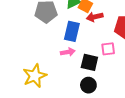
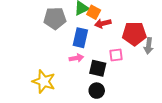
yellow star: (35, 76) -> (44, 81), turned -30

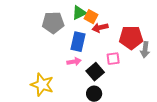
black square: (98, 68) -> (95, 72), turned 36

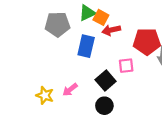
pink arrow: (74, 62) -> (70, 90), moved, turned 152
yellow star: (42, 85) -> (45, 95), size x0.7

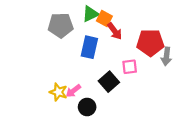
red arrow: (111, 30) -> (115, 31), turned -114
yellow star: (45, 95) -> (58, 92), moved
black circle: (104, 106) -> (87, 107), moved

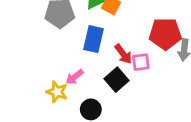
red arrow: (115, 31) -> (123, 54), moved
pink arrow: (73, 91) -> (75, 77), moved

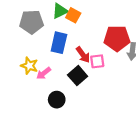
yellow star: (57, 92) -> (29, 66), moved

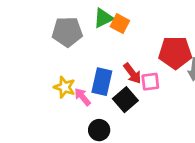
blue rectangle: (59, 43) -> (102, 82), moved
pink arrow: (44, 73) -> (83, 97), turned 88

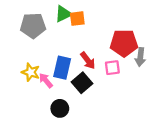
orange square: (120, 24) -> (77, 19), turned -35
pink square: (150, 82) -> (112, 68), moved

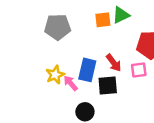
green triangle: (63, 14) -> (121, 15), moved
yellow star: (31, 72) -> (55, 75), turned 30
black square: (82, 83) -> (108, 86), turned 36

